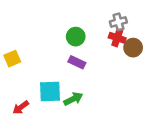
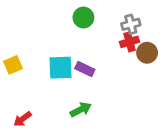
green circle: (76, 37) -> (83, 18), moved
red cross: (117, 38) -> (129, 42), turned -35
cyan square: (50, 92) -> (60, 68), moved

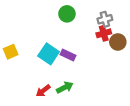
cyan square: (60, 68) -> (49, 54), turned 36
red arrow: (23, 119) -> (43, 91), moved

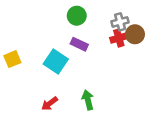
brown circle: (118, 42) -> (135, 34), moved
purple rectangle: (68, 55) -> (79, 44), moved
green arrow: (65, 87) -> (88, 100), moved, turned -77

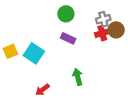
cyan square: (56, 62) -> (34, 53), moved
green arrow: (88, 100) -> (78, 77), moved

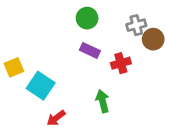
red cross: (102, 33) -> (121, 63), moved
cyan square: (34, 53) -> (41, 86), moved

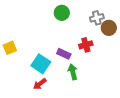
purple rectangle: (90, 50) -> (64, 54), moved
cyan square: (41, 86) -> (41, 64), moved

